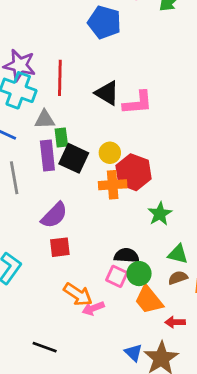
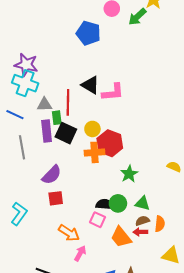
red line: (60, 78) -> (68, 102), moved
green circle: (139, 274) -> (118, 203), moved
pink arrow: (93, 308) -> (80, 253), moved, turned 140
red arrow: (175, 322) -> (140, 232), moved

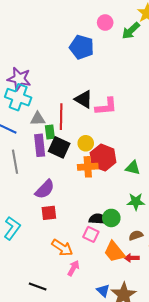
green star: (129, 174) -> (136, 202), moved, turned 30
green triangle: (142, 203) -> (133, 168), moved
red arrow: (140, 232) -> (132, 258), moved

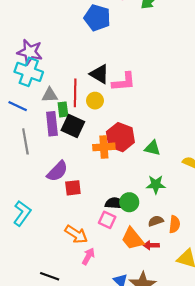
yellow circle: (86, 143) -> (95, 101), moved
red square: (49, 213) -> (73, 188), moved

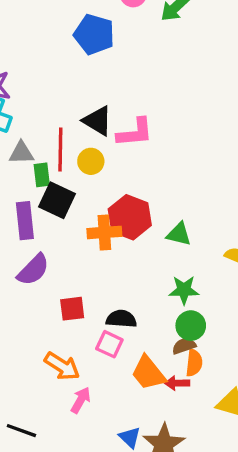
purple rectangle: (52, 124) -> (25, 221), moved
red square: (73, 188) -> (72, 309), moved
green circle: (129, 202) -> (191, 326), moved
orange semicircle: (175, 224) -> (194, 363), moved

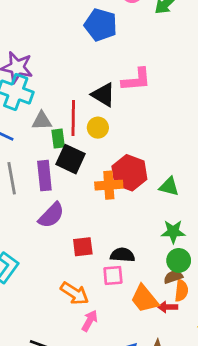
pink L-shape: (135, 133) -> (136, 80), moved
pink square: (109, 344) -> (113, 276), turned -30

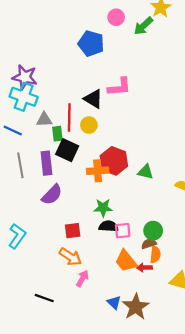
green star: (173, 232) -> (103, 208), moved
red square: (83, 247) -> (73, 231), moved
pink square: (113, 276) -> (123, 231), moved

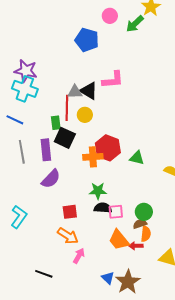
gray triangle: (44, 120) -> (75, 92), moved

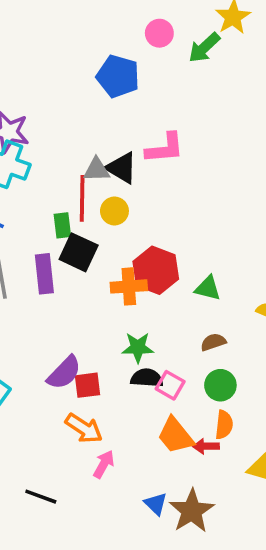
purple semicircle: (51, 179) -> (64, 373), moved
pink square: (116, 212) -> (170, 385), turned 35
brown semicircle: (140, 224) -> (213, 342), moved

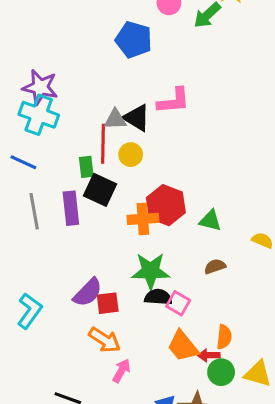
green star: (138, 347) -> (151, 271), size x1.4
green circle: (220, 385) -> (221, 372), moved

